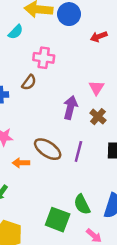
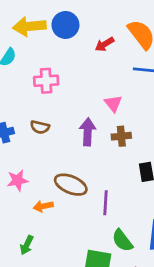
brown semicircle: (29, 82) -> (40, 127), moved, turned 77
brown cross: (98, 117) -> (121, 136), turned -35
purple line: (78, 151) -> (106, 203), moved

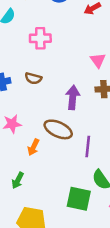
purple arrow: (88, 132) -> (73, 97), moved
orange arrow: (43, 206) -> (33, 147), turned -56

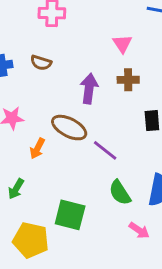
purple line: (88, 146) -> (105, 150), turned -60
green square: (79, 199) -> (70, 215), moved

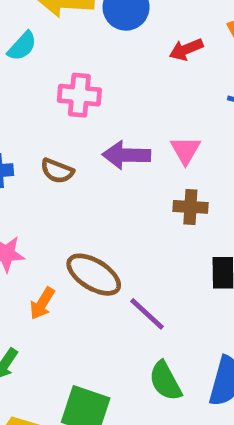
purple arrow: (89, 89) -> (126, 155), moved, turned -100

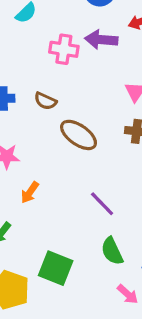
purple arrow: (126, 155) -> (101, 40), moved
brown ellipse: (94, 275) -> (79, 135), moved

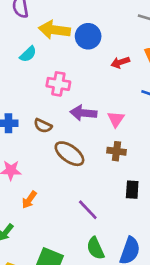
purple arrow: (101, 40) -> (83, 113), moved

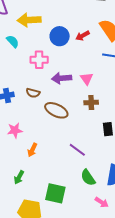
blue circle: (88, 36) -> (60, 36), moved
cyan semicircle: (28, 54) -> (13, 41), turned -80

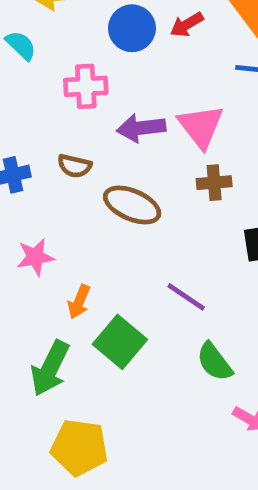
pink triangle: (87, 79) -> (201, 126), size x1.5
green arrow: (19, 177) -> (50, 368), size x1.6
green square: (55, 193) -> (120, 342), moved, turned 30

